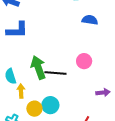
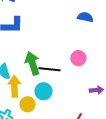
yellow arrow: (21, 91) -> (14, 86), size x1.5
cyan circle: (50, 105) -> (43, 91), moved

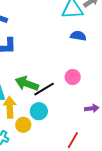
green arrow: (32, 63) -> (27, 84), turned -50
black line: (49, 69) -> (44, 89), turned -35

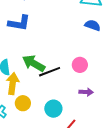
purple arrow: (92, 108) -> (86, 92), moved
cyan circle: (39, 111) -> (53, 109), moved

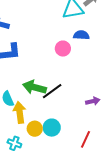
pink circle: (80, 65) -> (63, 49), moved
cyan circle: (53, 109) -> (52, 128), moved

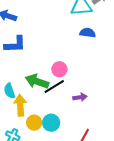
pink circle: (63, 49) -> (59, 69), moved
purple arrow: (93, 101) -> (80, 97), moved

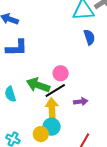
blue semicircle: (88, 33) -> (89, 37), turned 63
yellow arrow: (20, 105) -> (52, 109), moved
yellow circle: (34, 123) -> (41, 134), moved

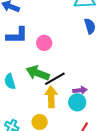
pink circle: (61, 73) -> (44, 43), moved
cyan circle: (52, 127) -> (77, 102), moved

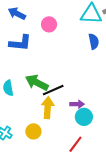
pink circle: (44, 43) -> (49, 24), moved
cyan circle: (77, 102) -> (84, 117), moved

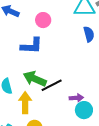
blue L-shape: (20, 43) -> (32, 46), moved
yellow arrow: (48, 108) -> (25, 103), moved

